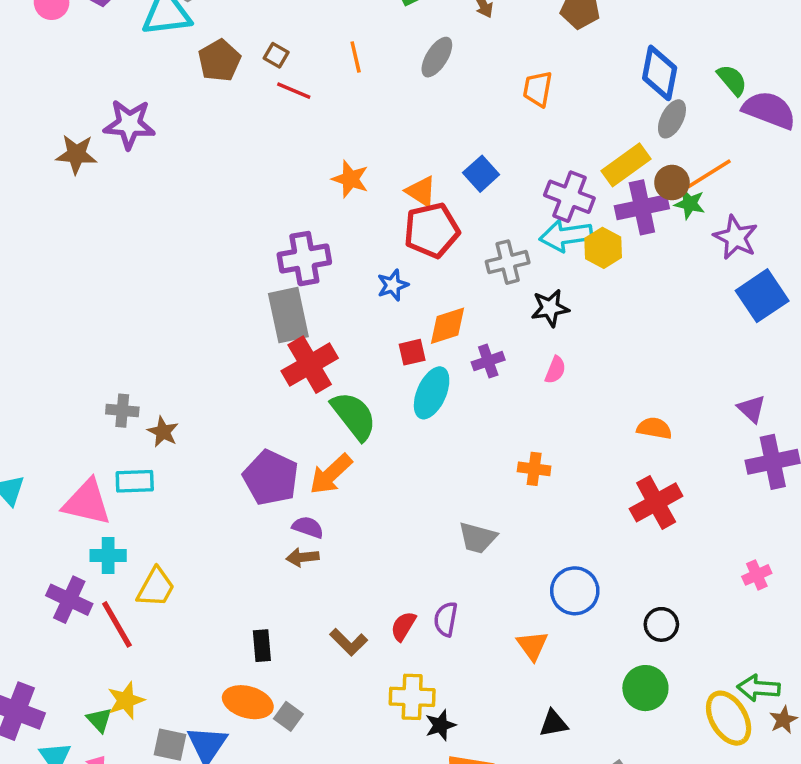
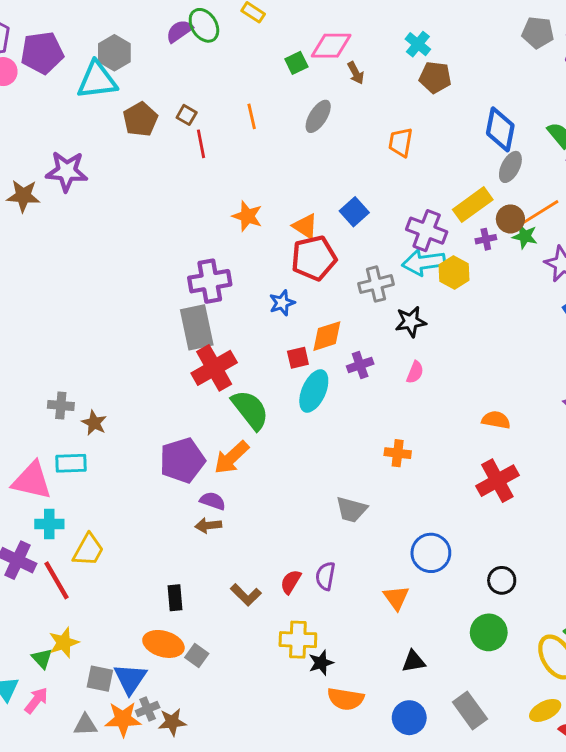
red line: (294, 91) -> (201, 144), turned 56
purple cross: (642, 207) -> (486, 239), size x0.5
purple pentagon: (271, 478) -> (182, 460), turned 30

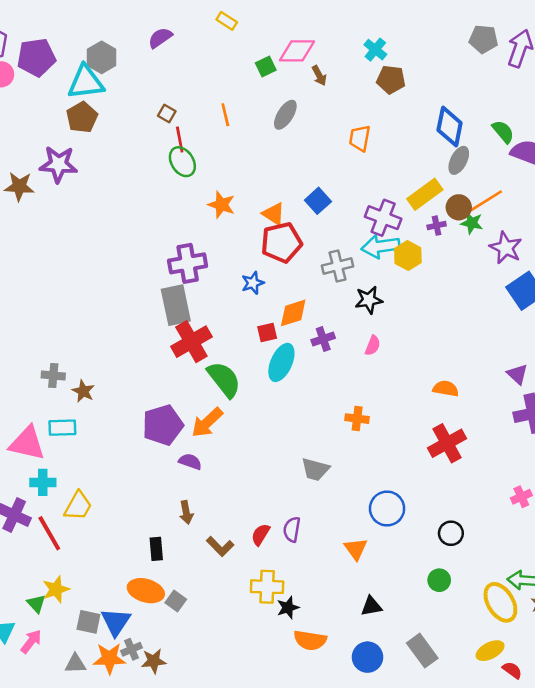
green ellipse: (204, 25) -> (182, 162), moved
brown pentagon: (140, 119) -> (82, 117), moved
brown arrow: (208, 525) -> (186, 512), moved, turned -95
green circle: (489, 632) -> (439, 580), size x0.7

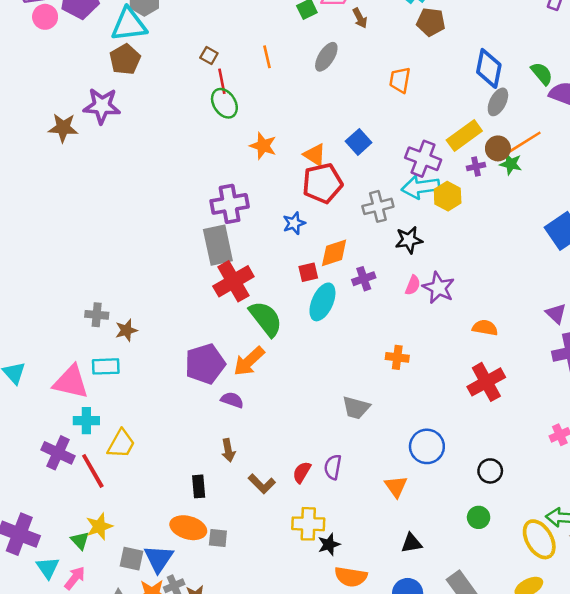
purple star: (506, 248) -> (439, 288), moved
brown star: (83, 391) -> (126, 330), turned 30
gray square: (176, 601) -> (218, 538), turned -30

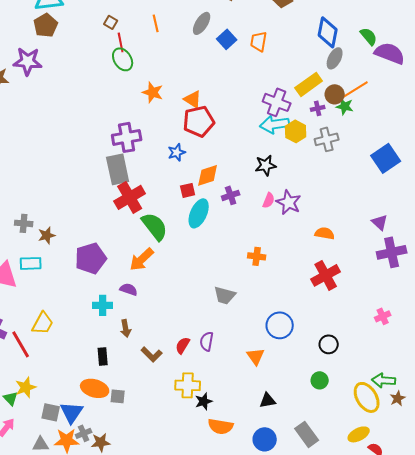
blue square: (359, 142) -> (227, 39), moved
gray cross: (378, 206) -> (327, 139), moved
purple pentagon: (205, 364) -> (91, 258), moved
cyan cross: (86, 421) -> (103, 305), moved

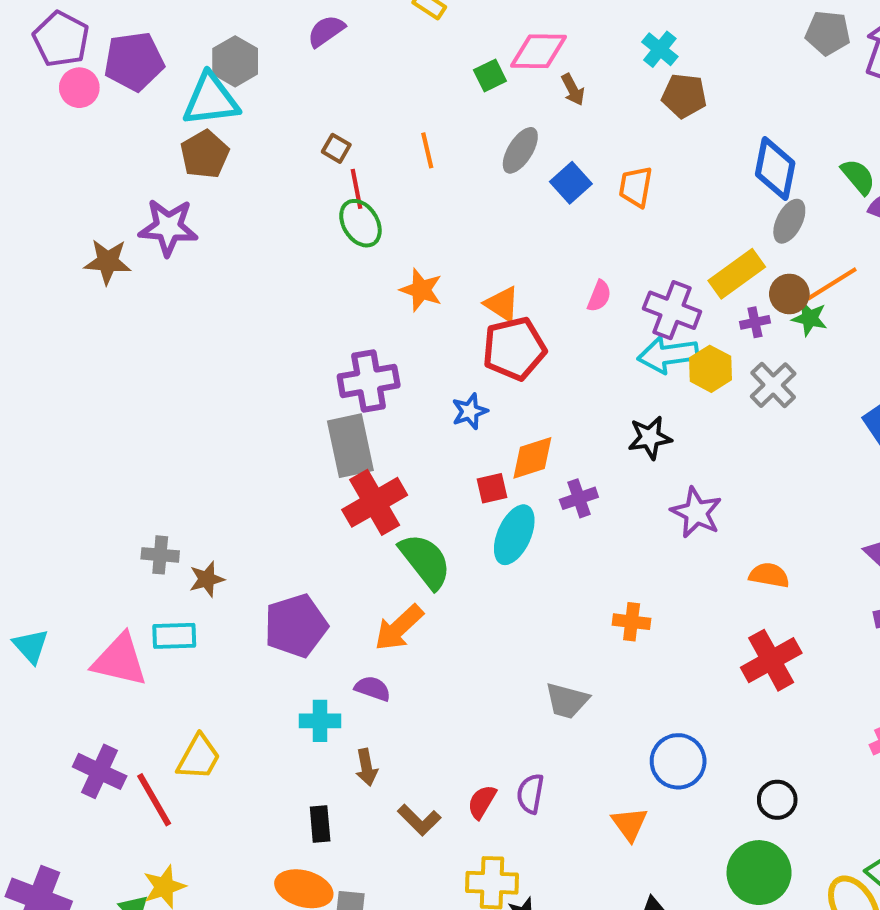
gray cross: (327, 139) -> (773, 385), turned -30
pink semicircle: (269, 200) -> (599, 296), moved
green circle: (320, 380) -> (759, 873), size x1.8

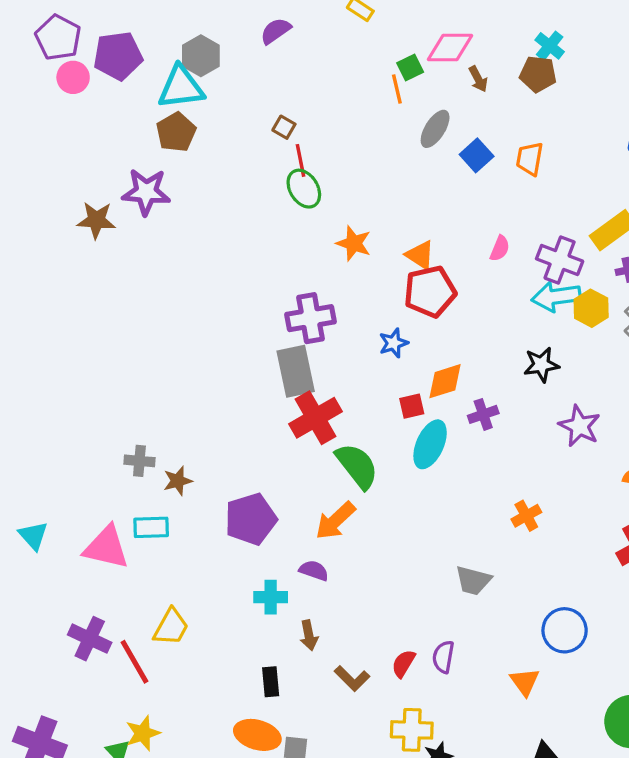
brown pentagon: (684, 96) -> (538, 74), moved
orange line: (427, 150) -> (397, 89), moved
orange cross: (632, 622) -> (526, 516), turned -36

